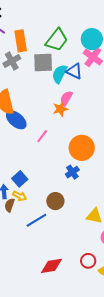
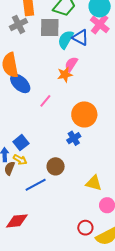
red diamond: (51, 266) -> (17, 221), moved

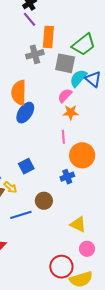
pink semicircle: (71, 64) -> (65, 96), moved
blue ellipse: (20, 83) -> (25, 113), turned 70
pink line: (45, 101) -> (63, 137), moved, turned -56
blue square: (21, 143) -> (26, 166), moved
red circle: (85, 228) -> (61, 267), size x1.5

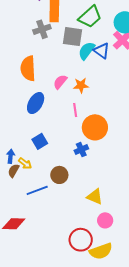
pink semicircle: (65, 96) -> (60, 82), moved
blue ellipse: (25, 113) -> (36, 103), moved

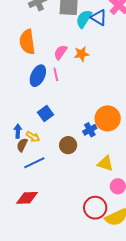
pink line: (75, 110) -> (56, 74), moved
orange circle: (95, 127) -> (108, 118), moved
blue cross: (81, 150) -> (90, 130), moved
blue line: (37, 190) -> (34, 163), moved

